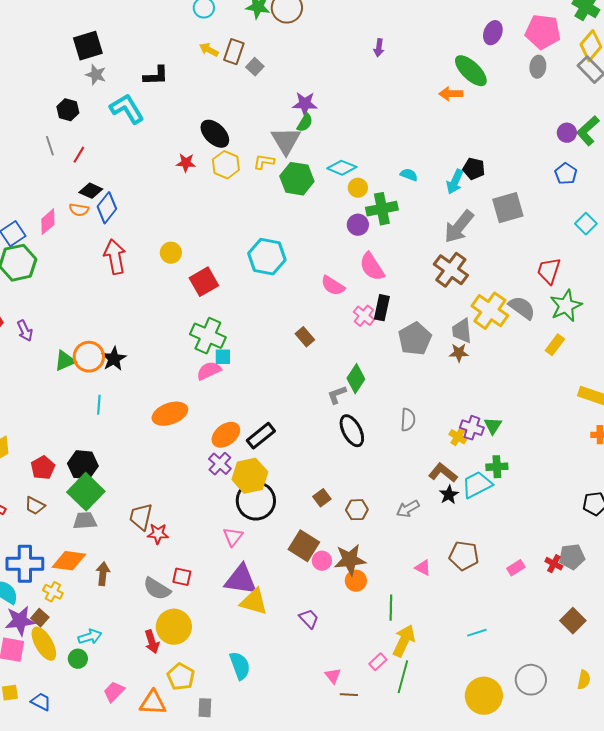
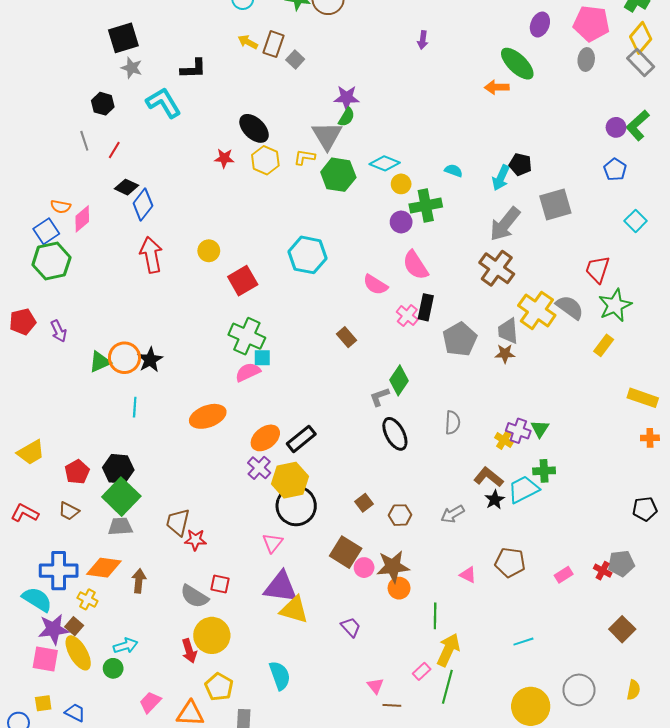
orange semicircle: (79, 210) -> (61, 207), moved

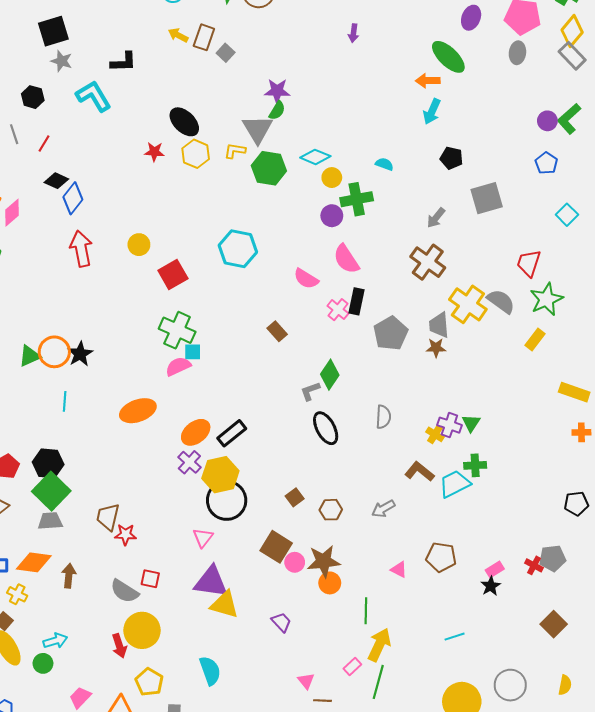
cyan arrow: (501, 178) -> (432, 112), moved
gray arrow: (505, 224) -> (436, 218), size x0.6
black star: (495, 500) -> (491, 586), moved

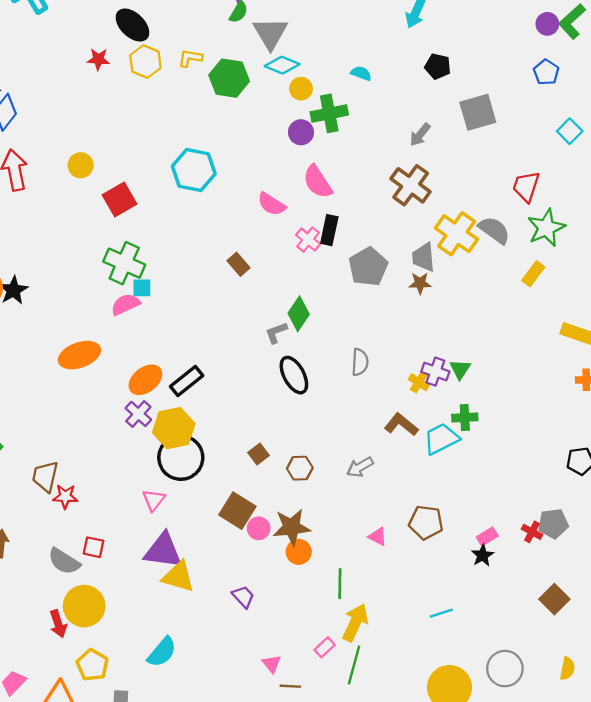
gray triangle: (258, 129) -> (270, 33), moved
cyan semicircle: (210, 671) -> (162, 652), turned 60

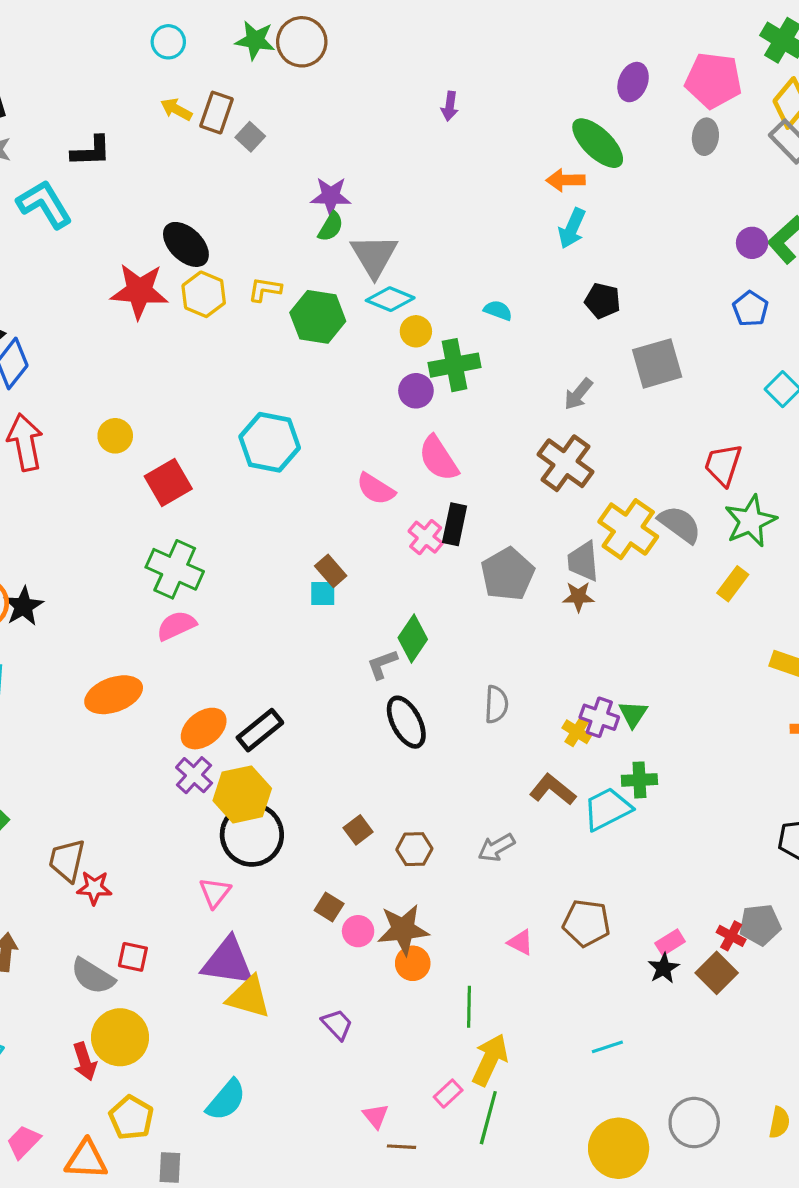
red star: (98, 59) -> (139, 291), size x1.8
cyan square: (142, 288) -> (323, 593), moved
brown square: (237, 511) -> (329, 907), size x0.6
brown square: (554, 599) -> (717, 973), moved

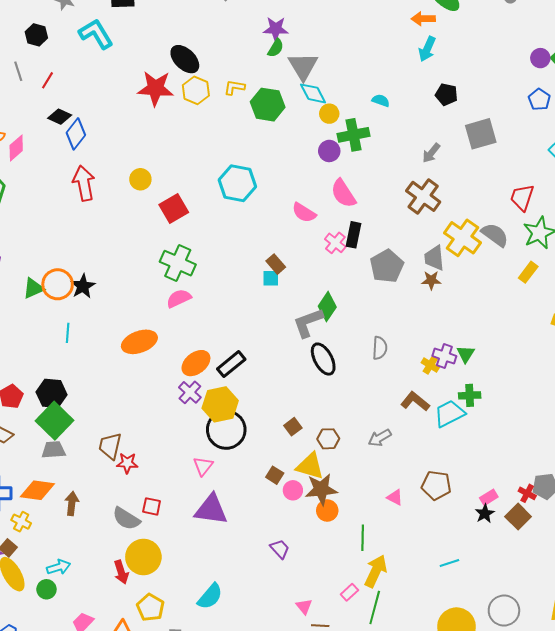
cyan diamond: (390, 299) -> (313, 93), turned 40
gray L-shape: (382, 664) -> (308, 323), size x1.6
yellow triangle: (249, 997) -> (310, 466), moved

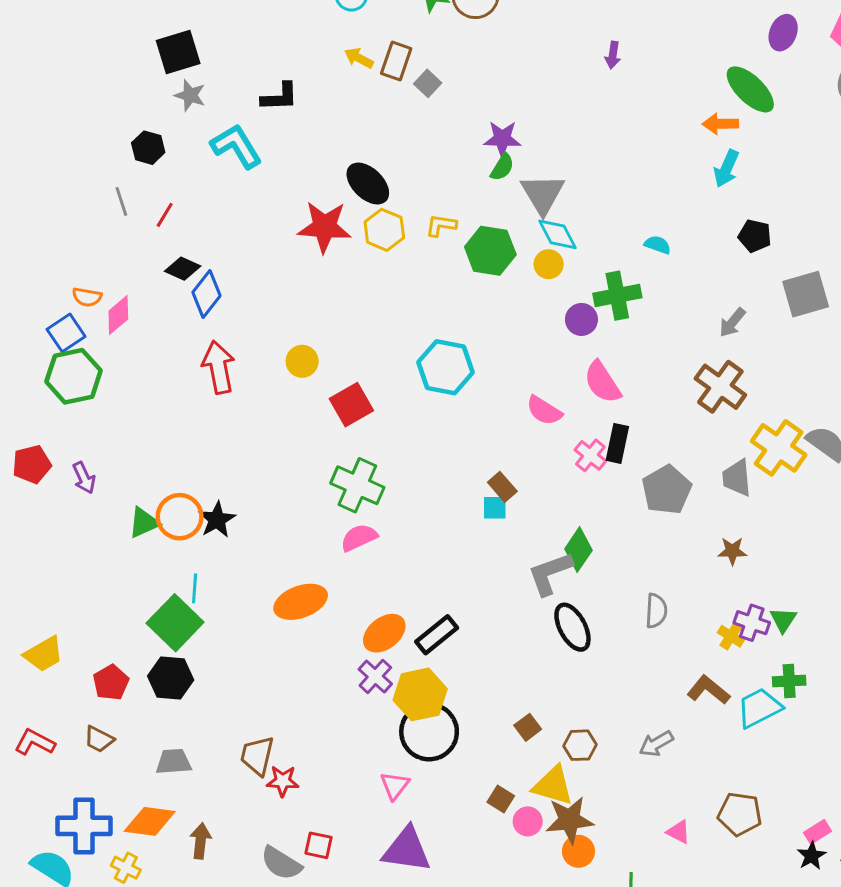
yellow circle: (329, 114) -> (549, 264), moved
brown star: (431, 280) -> (732, 551), moved
green square: (55, 421) -> (175, 623), moved

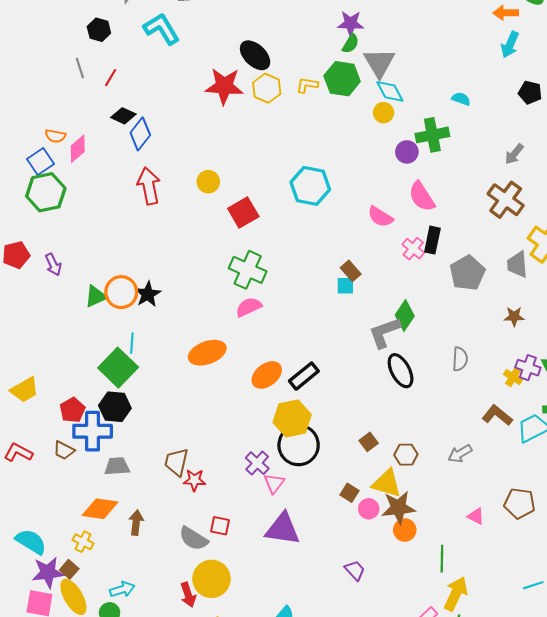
green hexagon: (490, 251) -> (342, 79), moved
purple cross: (375, 677) -> (257, 463), moved
blue cross: (84, 826) -> (93, 431), moved

